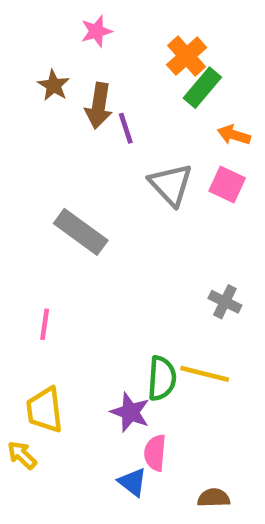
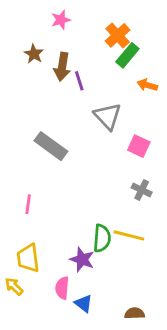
pink square: (227, 185) -> (139, 146), moved
pink semicircle: (155, 453) -> (62, 288), moved

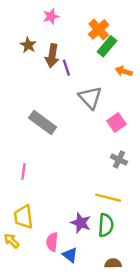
pink square: (139, 146) -> (117, 123), turned 30
green semicircle: (102, 238) -> (106, 225), moved
purple star: (82, 260) -> (81, 223), moved

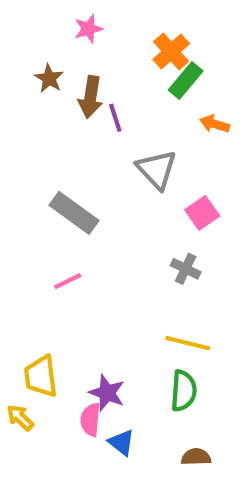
gray cross: (119, 160) -> (186, 269), moved
pink line: (23, 171) -> (68, 281), moved, turned 56
purple star: (81, 223) -> (107, 393), moved

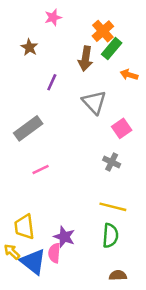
brown arrow: (90, 97) -> (85, 59), moved
purple line: (115, 118) -> (52, 82), moved, turned 42
gray rectangle: (74, 213) -> (28, 128), moved, turned -72
blue triangle: (122, 442) -> (33, 262), moved, size x1.6

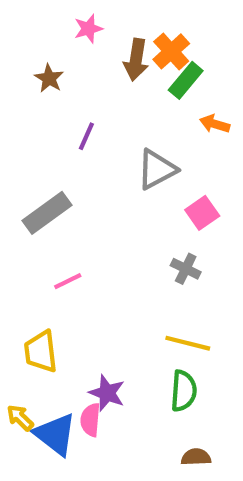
brown arrow: (85, 59) -> (136, 60), moved
gray triangle: (94, 102) -> (157, 169), turned 45
yellow trapezoid: (24, 227) -> (41, 352), moved

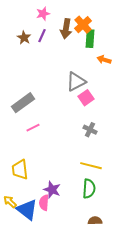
green rectangle: (186, 80) -> (90, 39), turned -36
purple line: (86, 136) -> (42, 36), moved
pink square: (202, 213) -> (86, 98), moved
pink line: (68, 281) -> (33, 128), moved

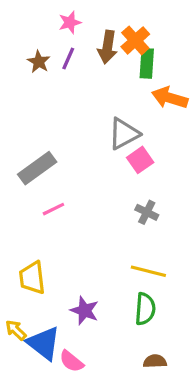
orange arrow: (104, 60) -> (170, 98), size x1.5
pink semicircle: (44, 203) -> (71, 361), moved, turned -56

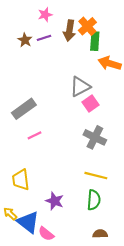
purple line: (68, 58) -> (44, 38), turned 48
gray cross: (147, 212) -> (95, 137), size x1.5

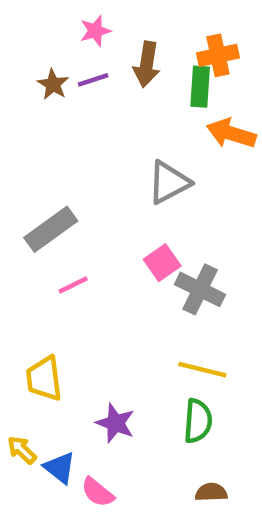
orange cross: (87, 26) -> (218, 55), moved, turned 30
pink square: (91, 104) -> (162, 263), moved
blue triangle: (28, 222) -> (60, 468), size x0.7

